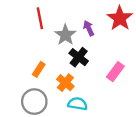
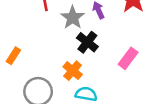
orange rectangle: (39, 69) -> (13, 56), moved

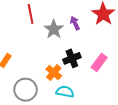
black cross: (87, 42) -> (72, 58), moved, turned 30

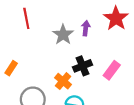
red line: (31, 14) -> (26, 18), moved
purple arrow: (75, 23) -> (86, 28), turned 32

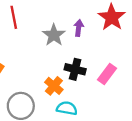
black cross: (82, 66) -> (75, 69), turned 36

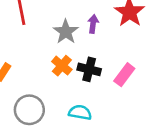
orange cross: (54, 86) -> (62, 66), moved

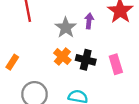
pink rectangle: (124, 75) -> (116, 64), turned -54

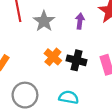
gray star: (66, 28) -> (44, 21), moved

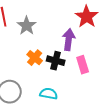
purple arrow: (80, 21) -> (69, 40), moved, size x1.5

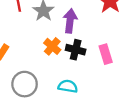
purple arrow: (69, 40) -> (70, 21), moved

